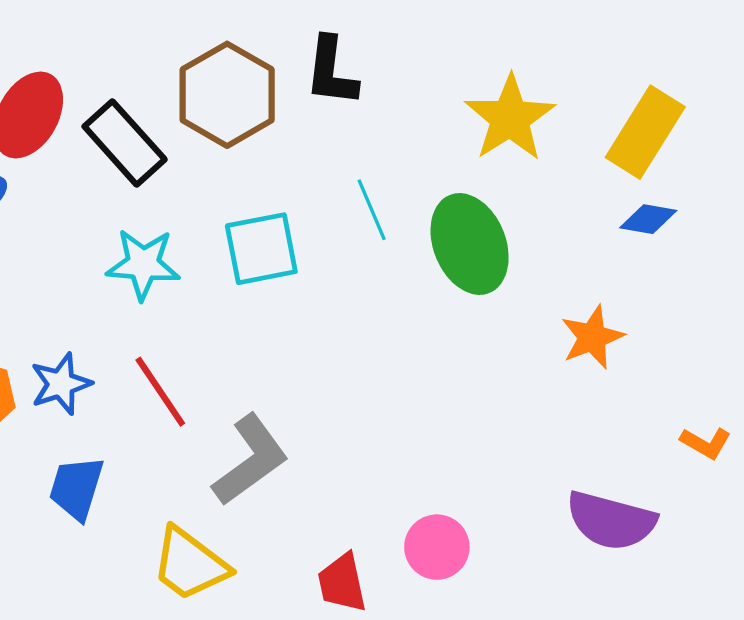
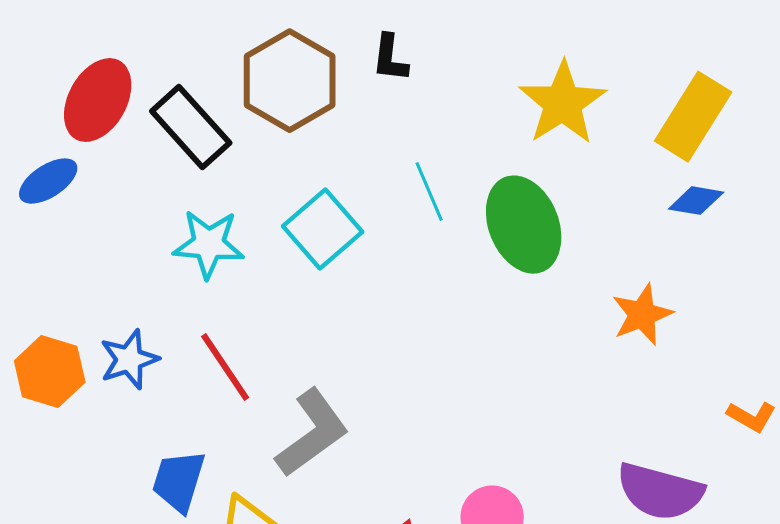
black L-shape: (331, 71) -> (390, 58), size x0.7
cyan square: (261, 249) -> (323, 229), turned -30
blue trapezoid: (76, 488) -> (179, 481), moved

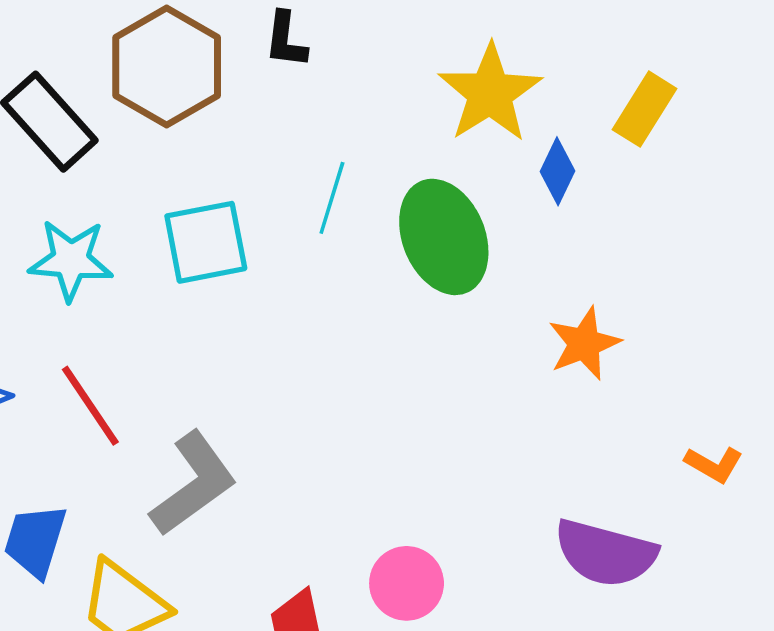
yellow rectangle: (693, 117) -> (645, 109), size x0.7
cyan line: (429, 192) -> (332, 198), turned 40
blue diamond: (696, 201) -> (557, 171), moved, turned -74
cyan square: (323, 229) -> (206, 242), turned 30

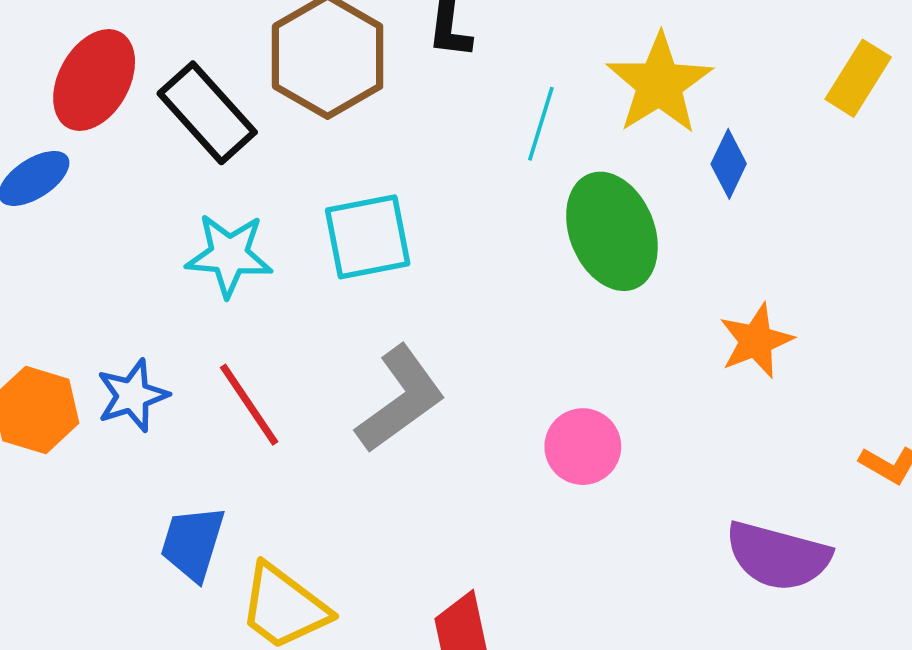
yellow rectangle: (645, 109) -> (858, 78), moved
cyan line: (332, 198) -> (541, 124), moved
gray L-shape: (193, 484) -> (400, 399), moved
pink circle: (407, 583) -> (583, 447), moved

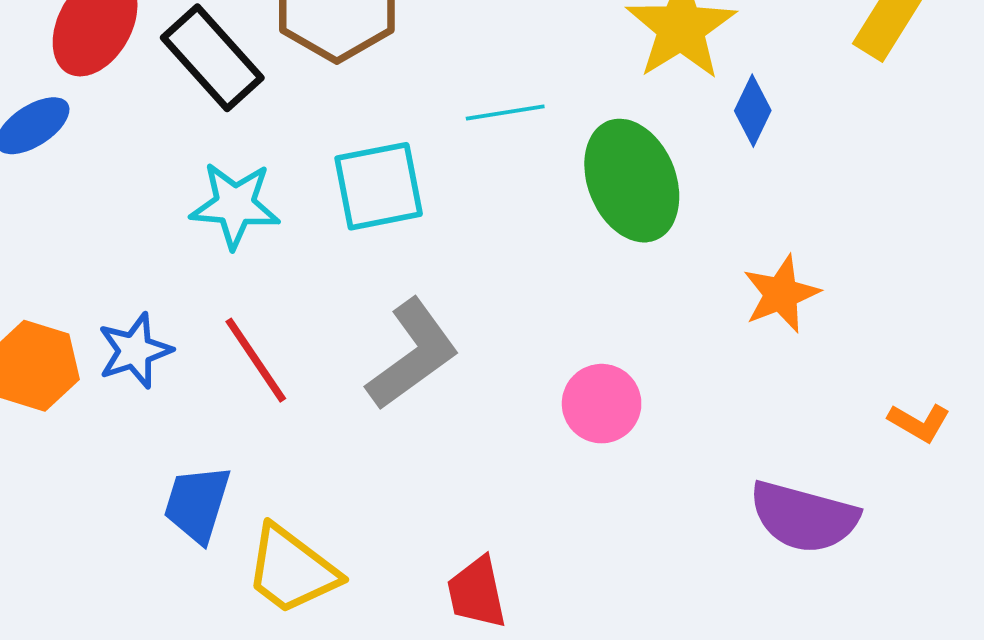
cyan line: (541, 124) -> (505, 113), moved, turned 64

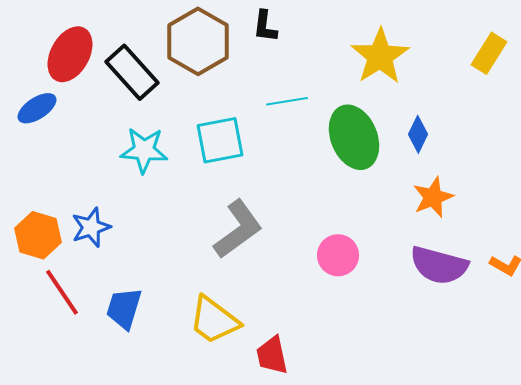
blue diamond: (753, 111) -> (418, 134), moved
red line: (256, 360) -> (62, 292), moved
purple semicircle: (804, 517) -> (439, 265), moved
yellow trapezoid: (292, 570) -> (214, 320), moved

